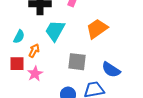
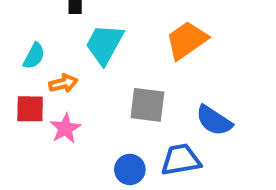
orange arrow: (34, 51) -> (63, 83), turned 48

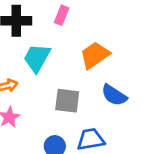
blue semicircle: (214, 121) -> (114, 95), moved

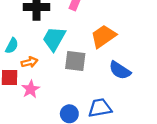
gray square: (67, 101) -> (75, 61), moved

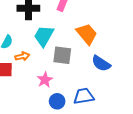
orange trapezoid: (103, 36) -> (87, 34), turned 85
pink star: (31, 89) -> (45, 80), moved

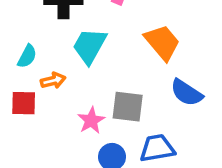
gray square: (62, 55) -> (128, 107), moved

